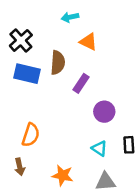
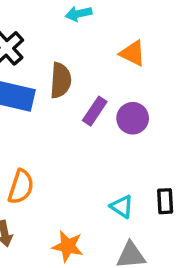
orange triangle: (88, 42) -> (133, 53), moved
purple circle: (104, 112) -> (133, 118), moved

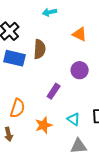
purple rectangle: (95, 111) -> (54, 91), moved
orange star: (68, 246) -> (44, 125), moved, turned -30

